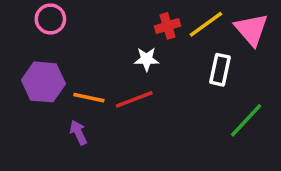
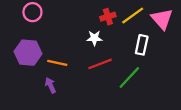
red line: (134, 99) -> (100, 64), moved
green line: (246, 120) -> (129, 77), moved

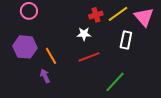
orange line: (57, 63) -> (51, 56), turned 48
green line: (129, 77) -> (115, 82), moved

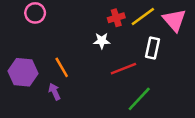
purple hexagon: (25, 47) -> (23, 72), moved
red line: (89, 57) -> (123, 69), moved

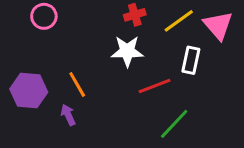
red cross: (116, 18) -> (135, 15), moved
white star: (102, 41) -> (127, 51), size x1.5

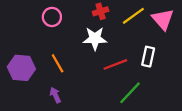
pink circle: (44, 16) -> (52, 17), moved
white rectangle: (191, 60) -> (148, 57), moved
purple arrow: (68, 115) -> (55, 95), moved

